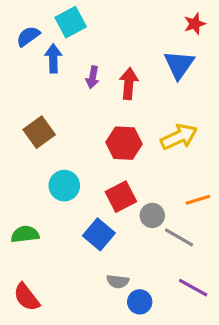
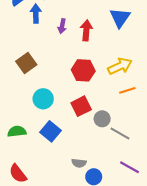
orange line: (198, 200) -> (127, 90), moved
blue square: (99, 234) -> (51, 131), moved

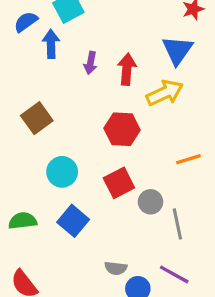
yellow arrow: (120, 66) -> (165, 93), moved
gray line: (120, 134) -> (177, 224), turned 48
purple line: (129, 167) -> (174, 274), moved

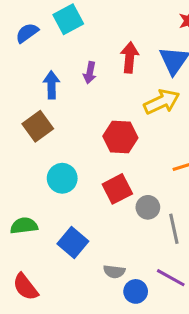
blue arrow: (51, 44) -> (52, 85), moved
red arrow: (127, 69) -> (130, 57), moved
blue square: (73, 221) -> (73, 243), moved

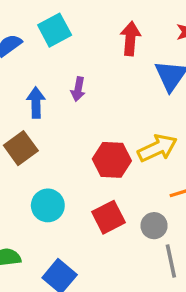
red arrow: (130, 57) -> (130, 39), moved
yellow arrow: (162, 102) -> (157, 148), moved
gray circle: (148, 207) -> (154, 226), moved

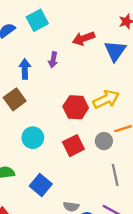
red arrow: (130, 39) -> (84, 38), moved, turned -115
gray circle: (154, 226) -> (104, 141), moved

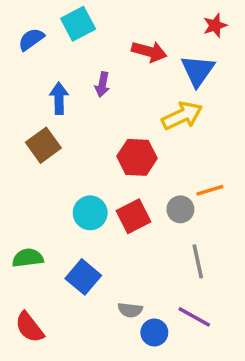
red arrow: (84, 38) -> (149, 52), turned -145
yellow arrow: (106, 99) -> (182, 116), moved
cyan circle: (33, 138) -> (90, 213), moved

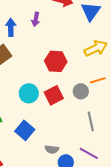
yellow arrow: (182, 116) -> (96, 48), moved

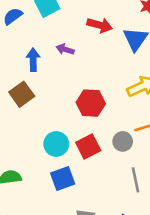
purple arrow: (36, 19) -> (65, 49), turned 96
blue square: (25, 130) -> (63, 179), moved, turned 30

